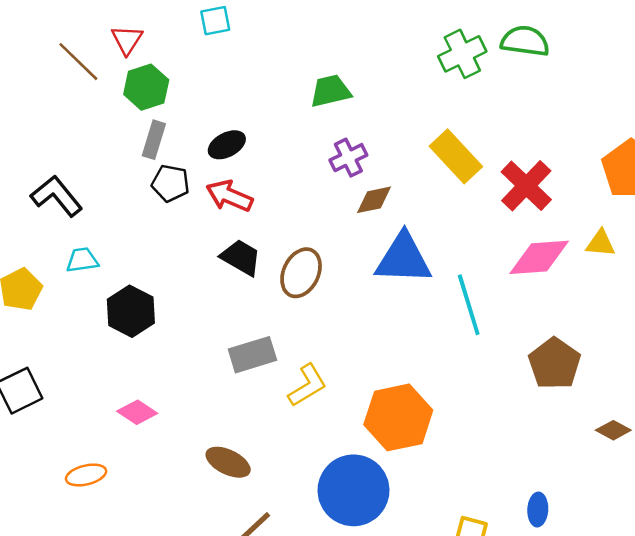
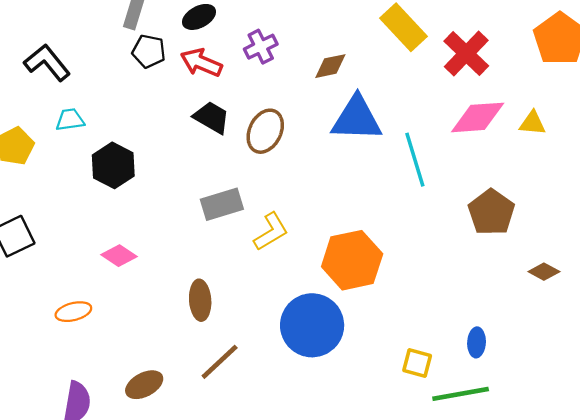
purple cross: (348, 158) -> (261, 47), moved
yellow triangle: (601, 243) -> (532, 123), moved
brown ellipse: (228, 462) -> (200, 300), turned 60

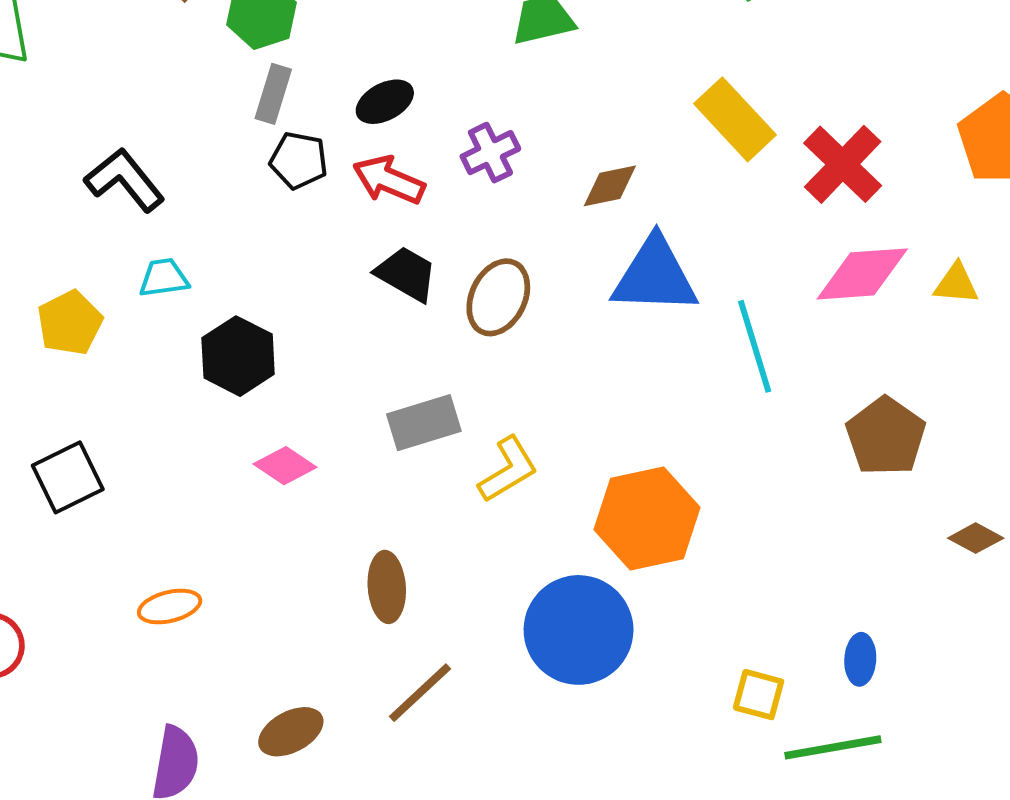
pink diamond: (119, 256) -> (285, 466), moved

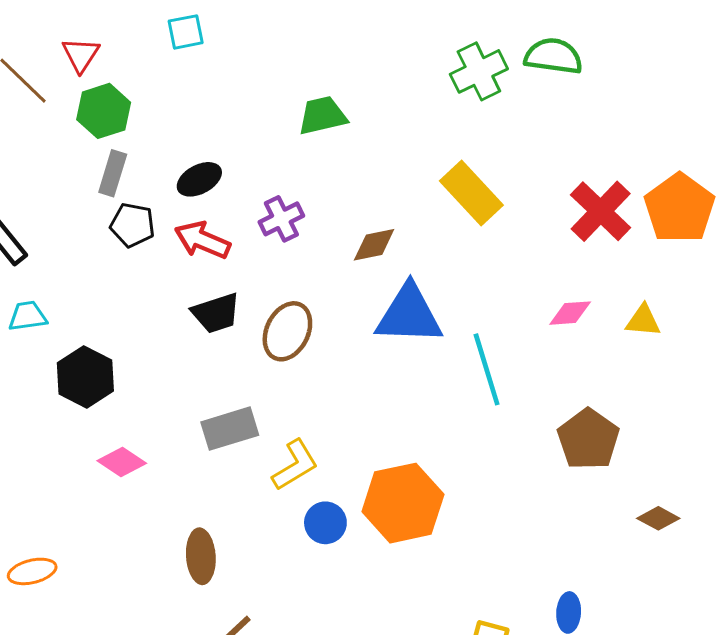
red cross: (843, 164) -> (601, 211), moved
black trapezoid: (406, 274) -> (216, 313), turned 132
pink diamond: (862, 274) -> (570, 313), size x0.6
blue circle: (579, 630) -> (325, 523), moved, size x0.5

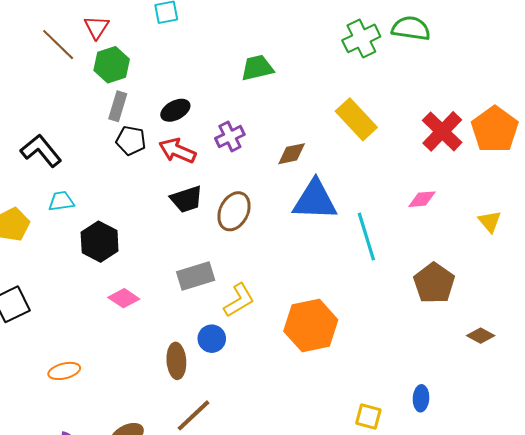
yellow triangle: (643, 321) -> (490, 221), moved, turned 45
blue circle: (325, 523) -> (212, 339), moved

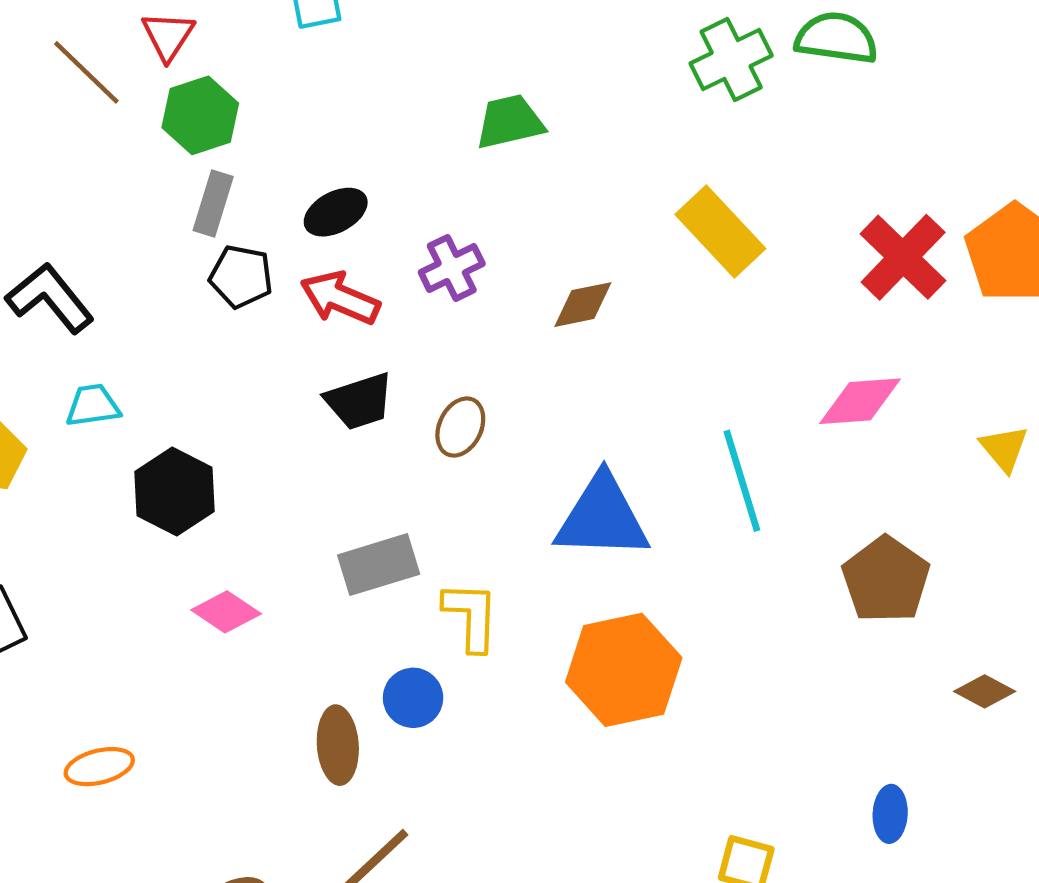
pink diamond: (422, 199) -> (860, 401), size x1.4
blue triangle: (315, 200) -> (602, 517), moved
brown ellipse: (234, 211) -> (460, 427), size x0.7
yellow L-shape: (239, 300) -> (471, 616), turned -57
blue ellipse: (421, 398) -> (890, 814), moved

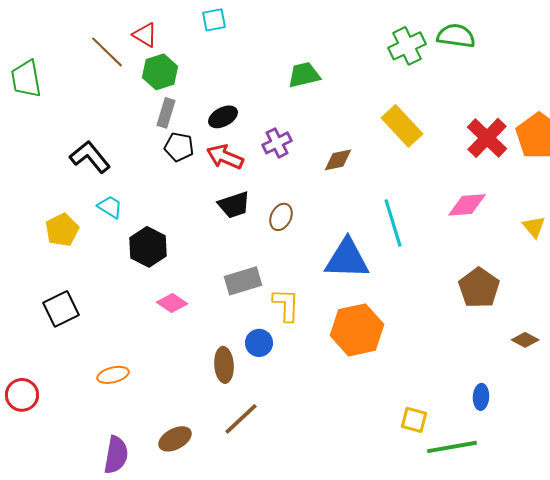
red triangle: (168, 36) -> (145, 35), turned -32
cyan trapezoid: (93, 406) -> (110, 207), turned 40
cyan line: (742, 481) -> (393, 223), moved

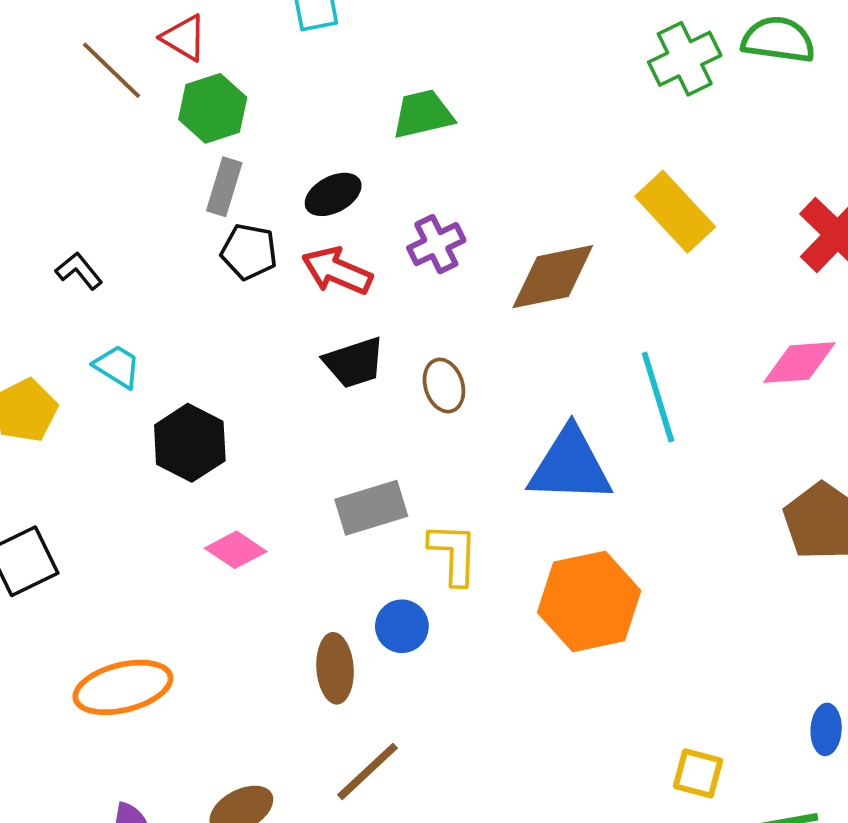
green trapezoid: (304, 75) -> (423, 114), moved
black L-shape: (90, 157) -> (79, 271), size x0.6
brown diamond: (338, 160) -> (553, 277), size x1.6
brown ellipse: (281, 217) -> (444, 385), turned -44
orange ellipse: (113, 375) -> (123, 687), size x1.6

